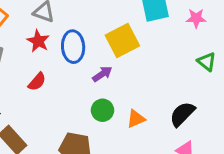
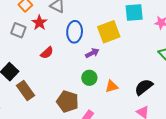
red star: (38, 41) -> (39, 23), moved

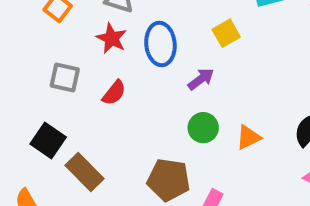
red star: (39, 23) -> (112, 38), moved
gray square: (18, 30) -> (65, 78), moved
yellow square: (109, 32) -> (226, 33), size x0.6

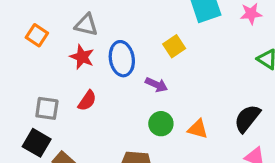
gray square: (65, 78) -> (47, 108), moved
purple arrow: (201, 79) -> (156, 85), turned 65
orange triangle: (248, 137) -> (198, 129), turned 45

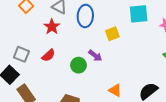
blue ellipse: (122, 59) -> (85, 16), moved
green circle: (161, 124) -> (79, 65), moved

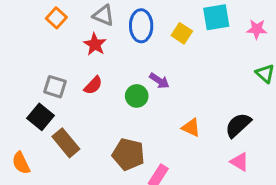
yellow square: (112, 34) -> (182, 33), moved, turned -32

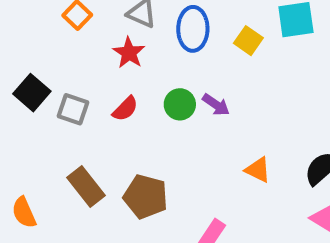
green circle: (137, 96) -> (180, 104), moved
black square: (41, 117) -> (32, 93), moved
brown pentagon: (128, 154) -> (146, 196), moved

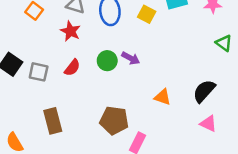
brown rectangle: (86, 187) -> (53, 121), turned 30
brown pentagon: (146, 196) -> (114, 120), moved

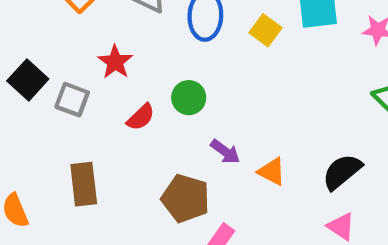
red star: (70, 31) -> (115, 62), moved
purple arrow: (131, 58) -> (225, 152), moved
red semicircle: (72, 68) -> (141, 117), moved

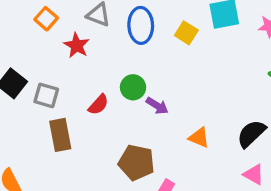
red star: (115, 62) -> (77, 45), moved
purple arrow: (225, 152) -> (157, 106), moved
brown rectangle: (84, 184) -> (60, 135), moved

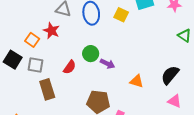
orange square: (46, 19) -> (32, 40), moved

